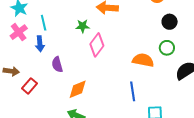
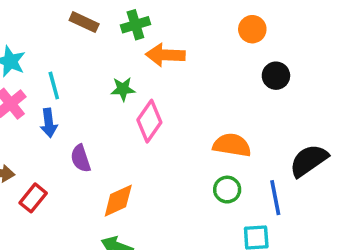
green circle: (167, 48) -> (227, 190), moved
blue line: (133, 91) -> (275, 198), moved

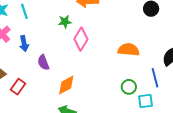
cyan line: (54, 86) -> (24, 11), moved
green circle: (227, 190) -> (129, 87), moved

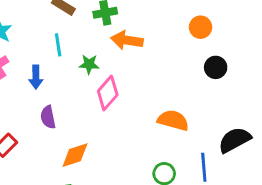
cyan line: (24, 11) -> (58, 45), moved
blue arrow: (24, 44) -> (36, 77), moved

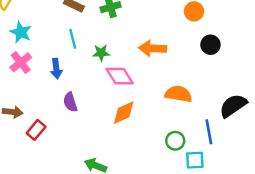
orange arrow: (127, 40) -> (153, 48), moved
pink diamond: (108, 93) -> (120, 76), turned -68
orange diamond: (75, 155) -> (124, 113), moved

